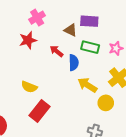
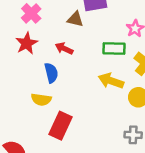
green rectangle: (90, 47) -> (114, 49), moved
blue semicircle: (74, 63) -> (51, 73), moved

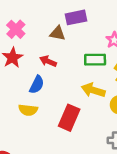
blue semicircle: (51, 73) -> (37, 85), turned 42
red rectangle: (60, 126) -> (69, 118), moved

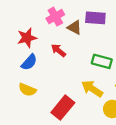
pink cross: (16, 29) -> (55, 17), moved
blue semicircle: (37, 85) -> (29, 62), moved

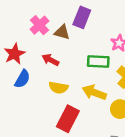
purple rectangle: (95, 18) -> (82, 17), turned -60
yellow semicircle: (27, 90) -> (58, 88), moved

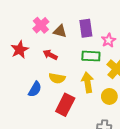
purple rectangle: (82, 17) -> (86, 28), moved, turned -30
blue semicircle: (22, 79) -> (35, 89), moved
yellow arrow: (94, 92) -> (88, 82), turned 60

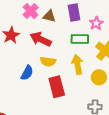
red arrow: (50, 55) -> (41, 39), size x1.5
red rectangle: (65, 105) -> (57, 87), turned -40

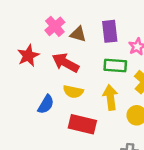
red rectangle: (57, 87) -> (82, 124), turned -65

